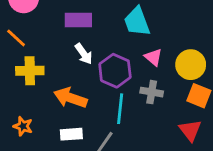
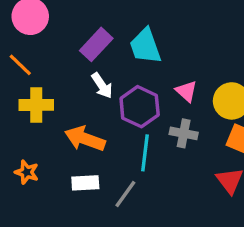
purple rectangle: (78, 20) -> (96, 44), turned -48
cyan trapezoid: (137, 22) -> (145, 46), moved

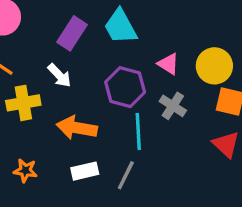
white arrow: (102, 86) -> (59, 75), moved
gray cross: (184, 133) -> (173, 106), turned 32

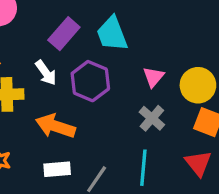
pink triangle: (168, 64) -> (154, 77), turned 30
purple hexagon: (125, 87) -> (90, 81), moved
cyan line: (138, 132) -> (143, 168), moved

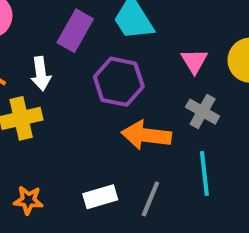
white arrow: (46, 73) -> (41, 74), moved, turned 40
orange arrow: (55, 126) -> (146, 135), moved

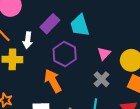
orange arrow: (146, 135) -> (53, 81), moved, turned 40

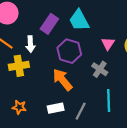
gray cross: (102, 79) -> (100, 69), moved

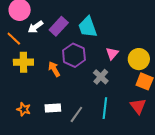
white arrow: (30, 44) -> (36, 27), moved, turned 49
orange arrow: (62, 80) -> (54, 69), moved, size x0.7
orange star: (19, 107) -> (24, 109), moved

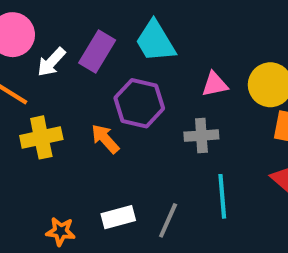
pink triangle: (112, 53) -> (215, 84), turned 48
gray cross: (101, 77) -> (201, 136), turned -35

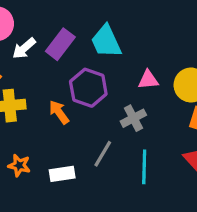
gray cross: (201, 136) -> (133, 118), turned -30
gray line: (168, 220) -> (103, 154), moved
orange star: (61, 231) -> (19, 165), moved

